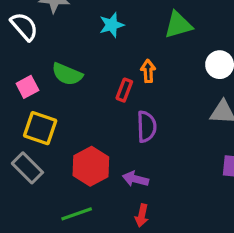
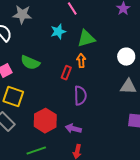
green triangle: (178, 25) -> (86, 39), moved

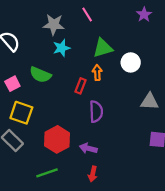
gray star: (22, 15) -> (54, 25), moved
cyan star: (58, 32) -> (62, 48), moved
white circle: (126, 57) -> (131, 62), moved

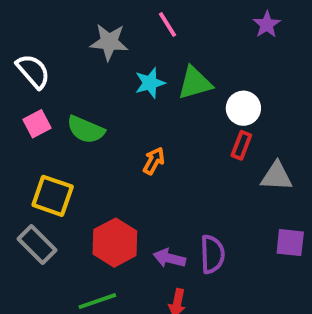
cyan star: (62, 48) -> (150, 83), moved
orange arrow: (97, 73) -> (154, 161), moved, turned 32
pink square: (12, 84) -> (37, 124), moved
red rectangle: (80, 86) -> (241, 145), moved
purple semicircle: (96, 112) -> (212, 254), moved

